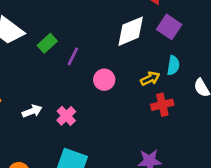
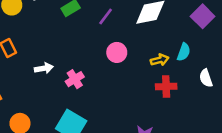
purple square: (169, 27) -> (203, 16), moved
purple line: (73, 56) -> (106, 16), moved

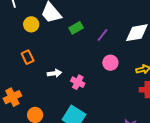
pink cross: (75, 79) -> (78, 82), turned -32

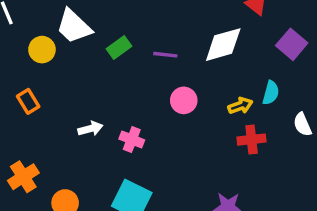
purple line: (103, 35) -> (165, 55), turned 64
orange rectangle: (28, 57) -> (28, 101), moved

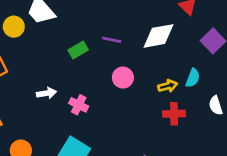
green rectangle: (119, 47) -> (78, 50), moved

